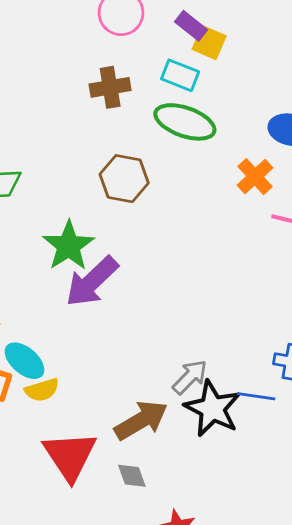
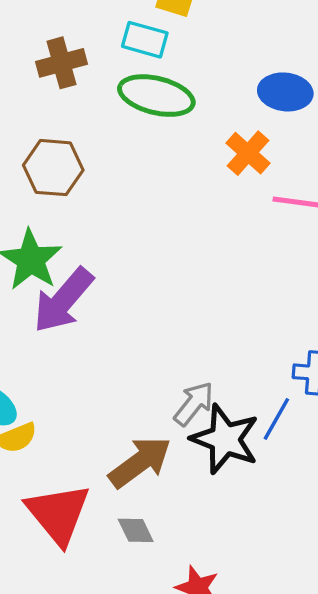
brown hexagon: (124, 179) -> (53, 168), moved
blue line: (256, 396) -> (276, 419), turned -63

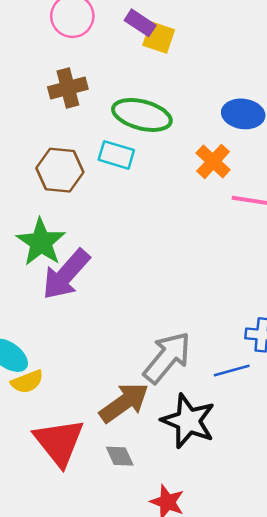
cyan rectangle: (145, 40) -> (116, 155), moved
gray arrow: (194, 404) -> (167, 357), size x1.5
blue line: (276, 419) -> (232, 371), turned 44
black star: (225, 439) -> (188, 421), moved

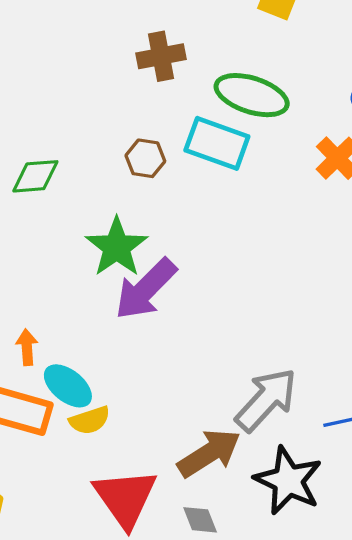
cyan rectangle: (116, 155) -> (217, 143), size x1.4
brown hexagon: (60, 170) -> (145, 158), size x0.7

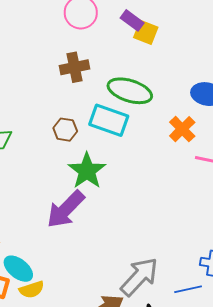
green star: (117, 247) -> (87, 171), moved

